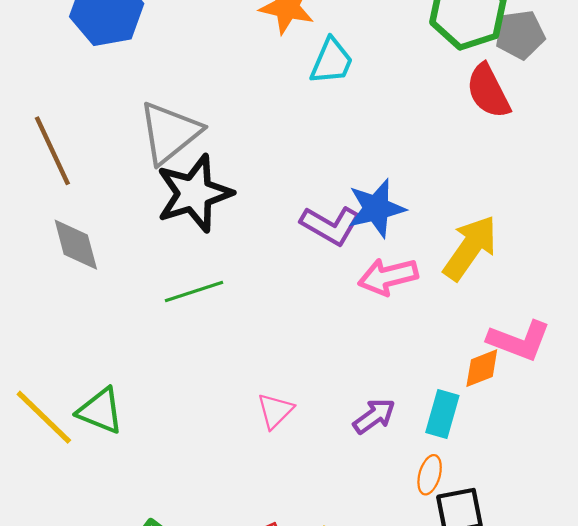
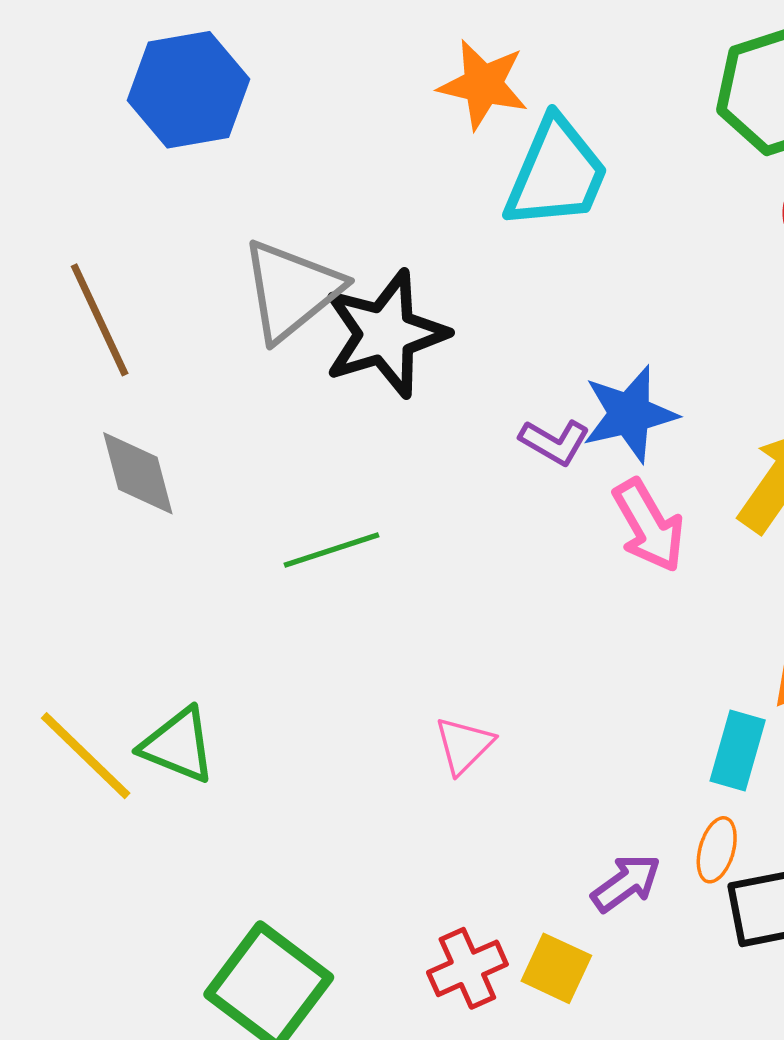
cyan trapezoid: (332, 61) -> (556, 173), size x1.5
black star: (194, 193) -> (385, 334), moved
purple L-shape: (330, 225) -> (555, 442), size x0.7
pink arrow: (388, 277) -> (649, 526), turned -106
purple arrow: (374, 416) -> (626, 883), moved

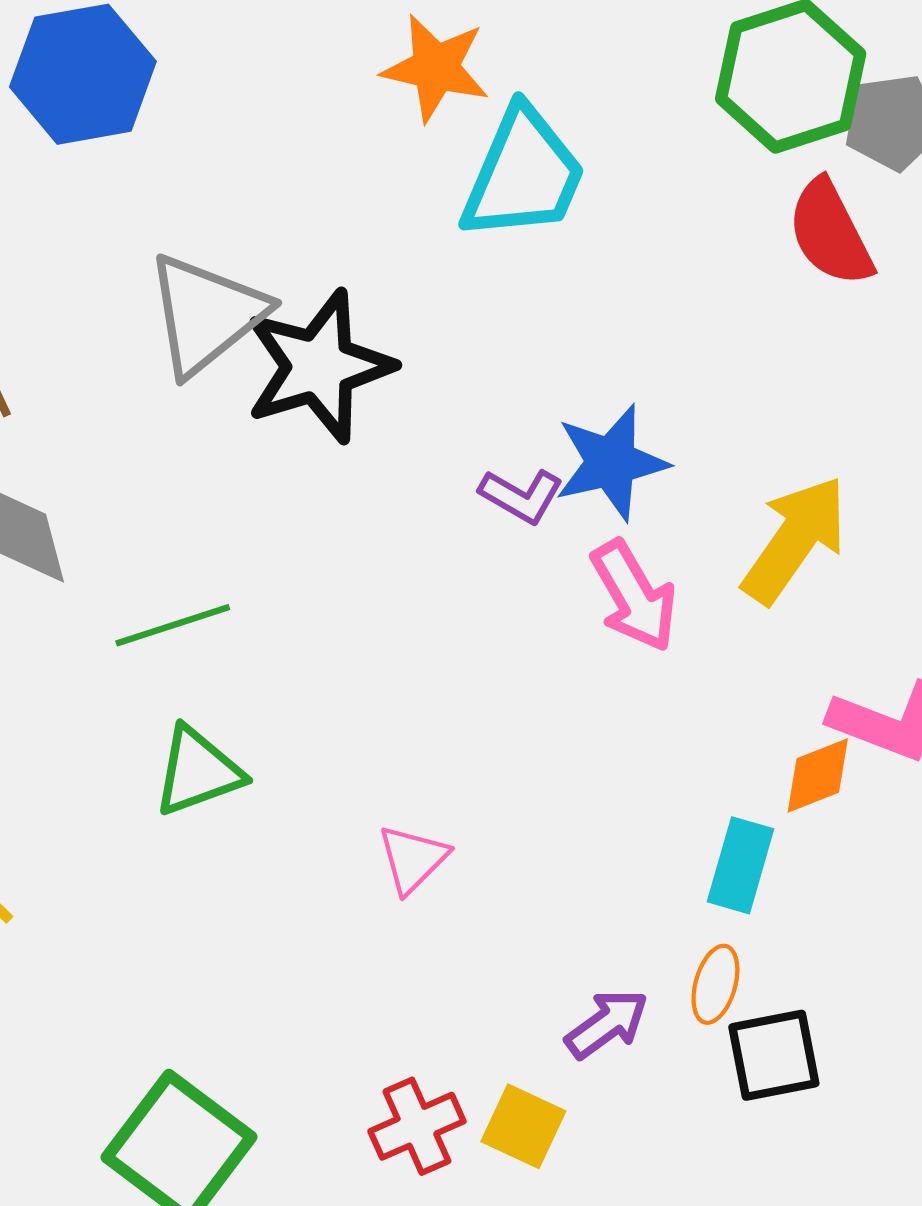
green line: (331, 550) -> (173, 625), moved
green triangle: (178, 745) -> (198, 771), moved, turned -42

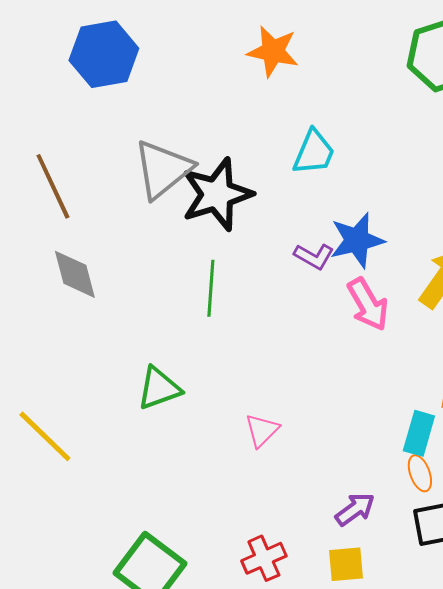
cyan trapezoid: (523, 174) -> (314, 152), moved, size x0.7
green line: (173, 625) -> (211, 288), moved, turned -68
orange ellipse: (715, 984) -> (420, 473), moved, turned -36
yellow square: (523, 1126) -> (346, 564), moved, turned -30

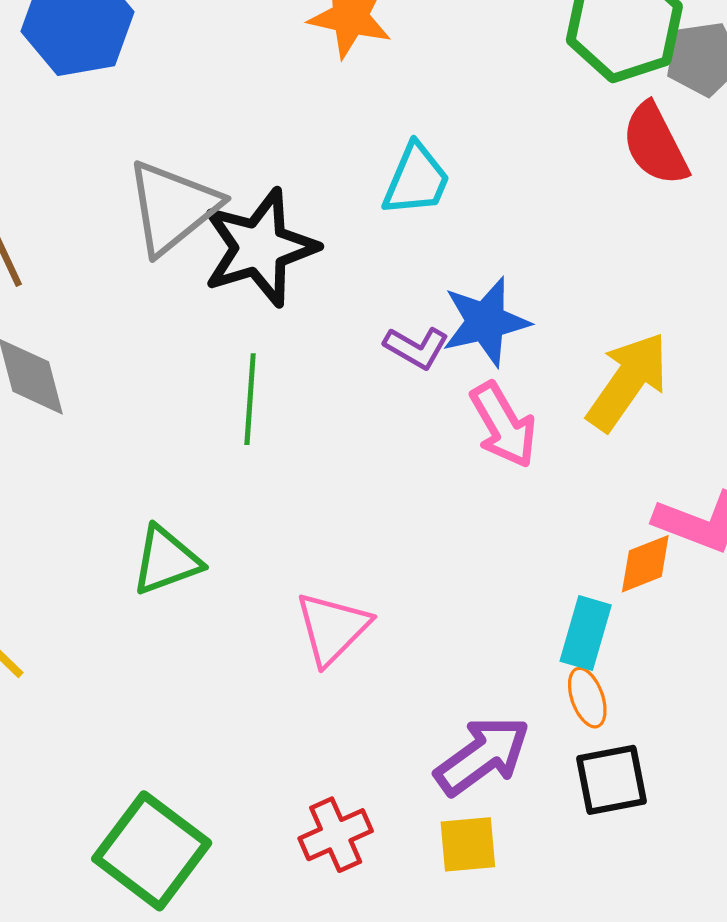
pink triangle: (262, 430) -> (332, 628), size x1.4
purple arrow: (355, 509) -> (482, 756), size x1.5

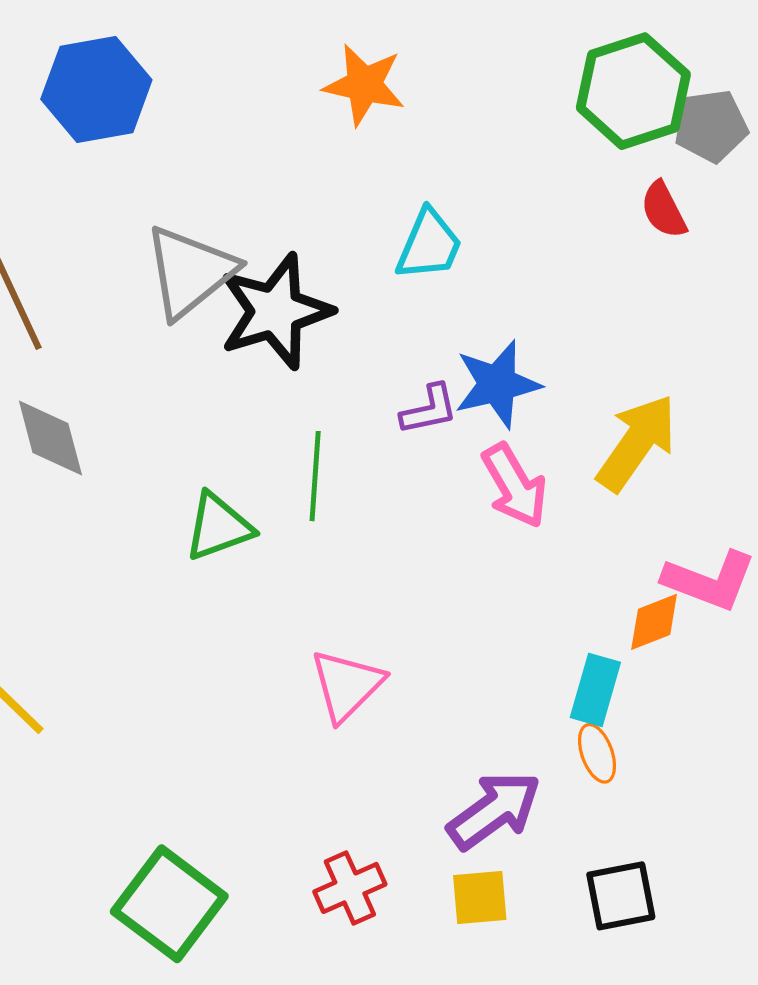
red semicircle: (655, 144) -> (664, 210), size x0.7
purple L-shape: (416, 348) -> (429, 410), turned -42
green line: (250, 399) -> (315, 476), moved
green triangle: (166, 560) -> (218, 527), moved
black square: (611, 780) -> (621, 896), moved

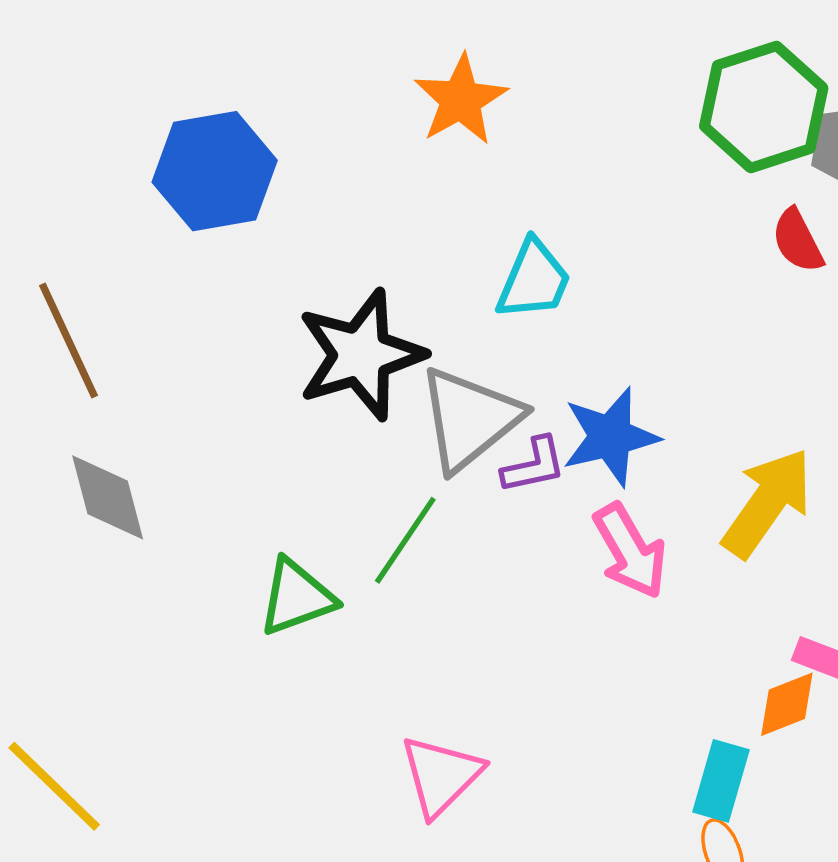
orange star: (364, 85) -> (461, 100), turned 30
blue hexagon: (96, 90) -> (215, 171), moved
gray triangle: (190, 272) -> (470, 419), moved
green line: (315, 476) -> (405, 540), turned 30

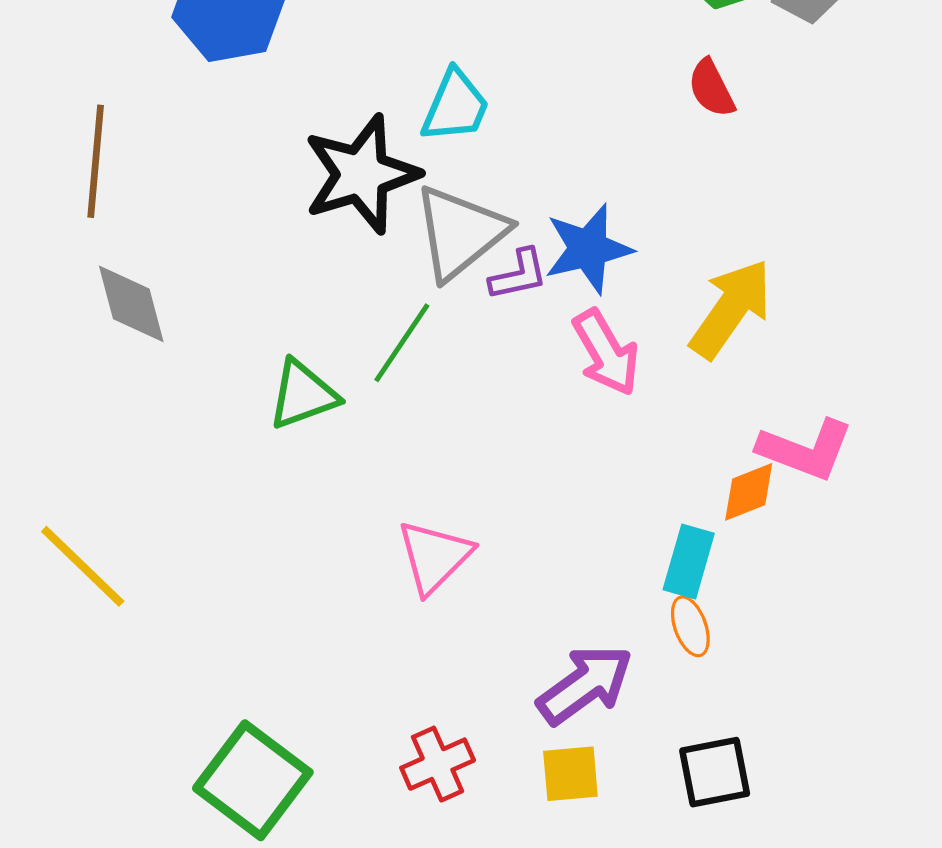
red semicircle: (798, 241) -> (711, 88), moved
cyan trapezoid: (534, 280) -> (455, 106), moved
brown line: (68, 341) -> (96, 161), turned 30

